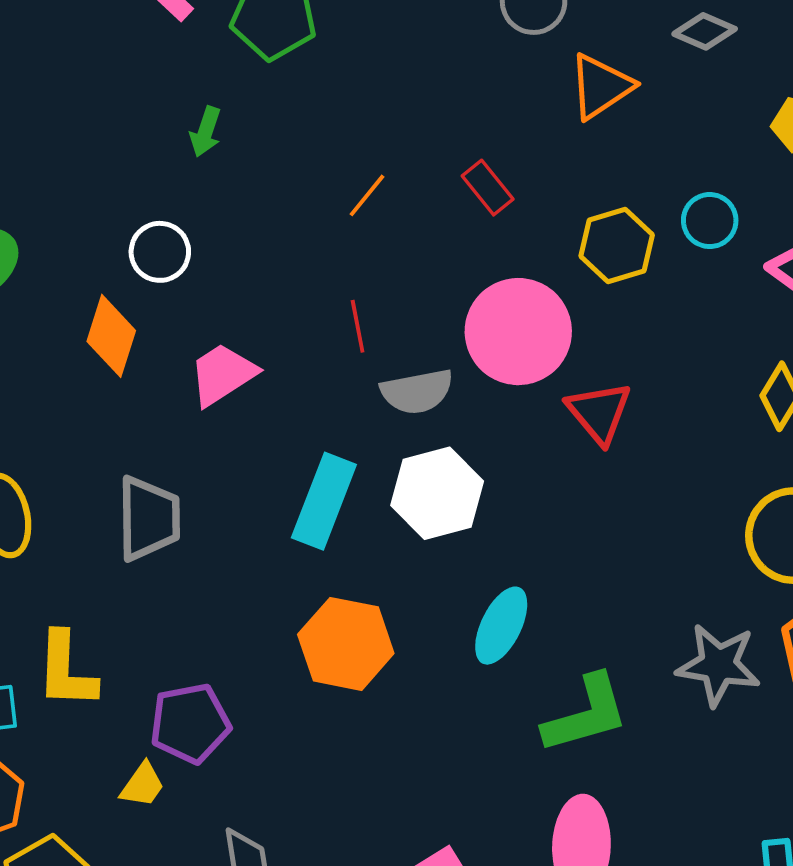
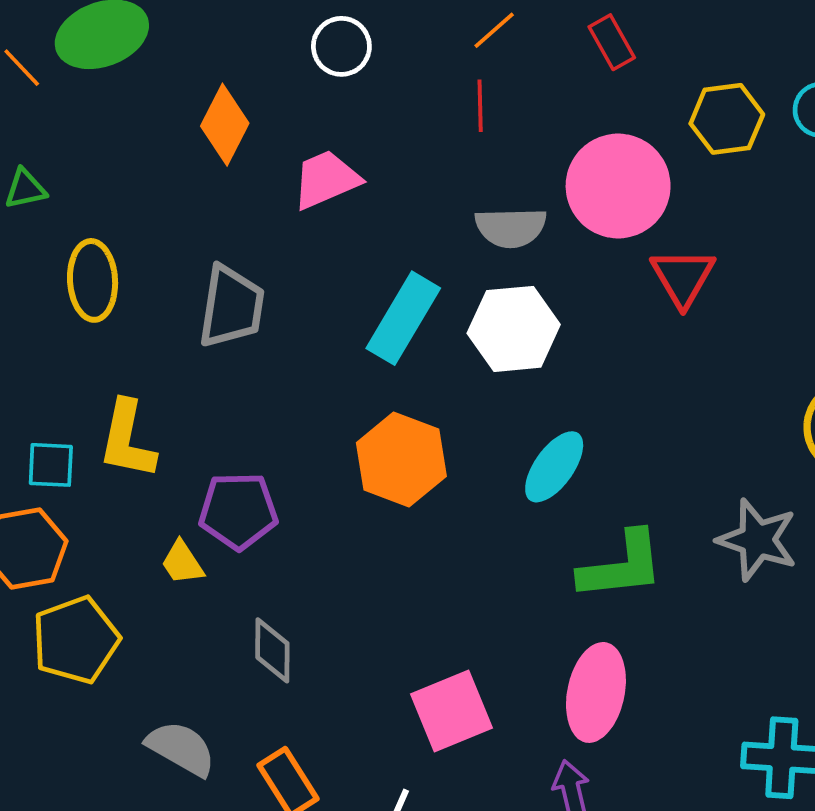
white circle: (160, 252) -> (341, 46), moved
red line: (358, 326) -> (480, 106), moved
yellow trapezoid: (142, 785) -> (182, 563), turned 102

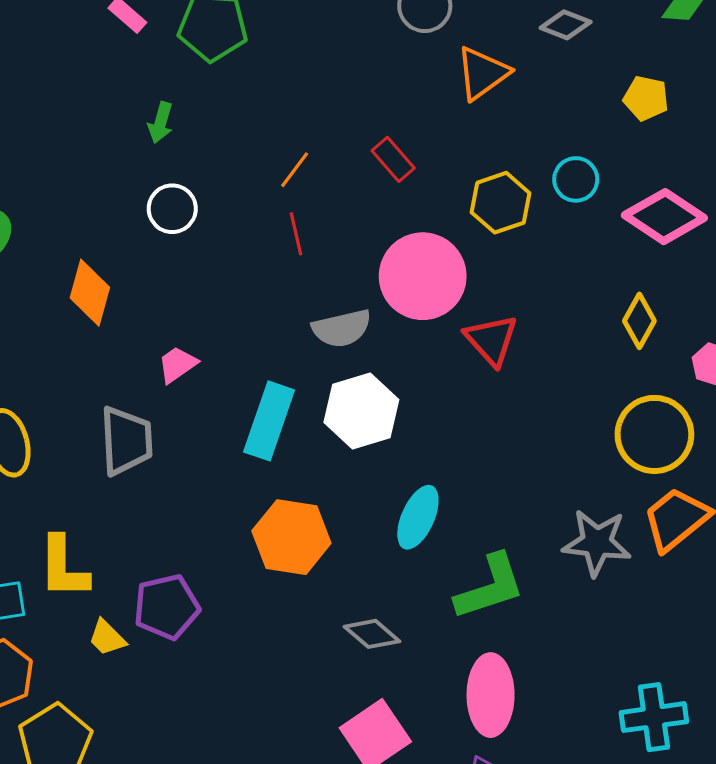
pink trapezoid: (326, 179) -> (177, 365), moved, size x0.7
yellow trapezoid: (182, 563) -> (107, 638), moved
gray diamond: (272, 650) -> (372, 634), moved, turned -38

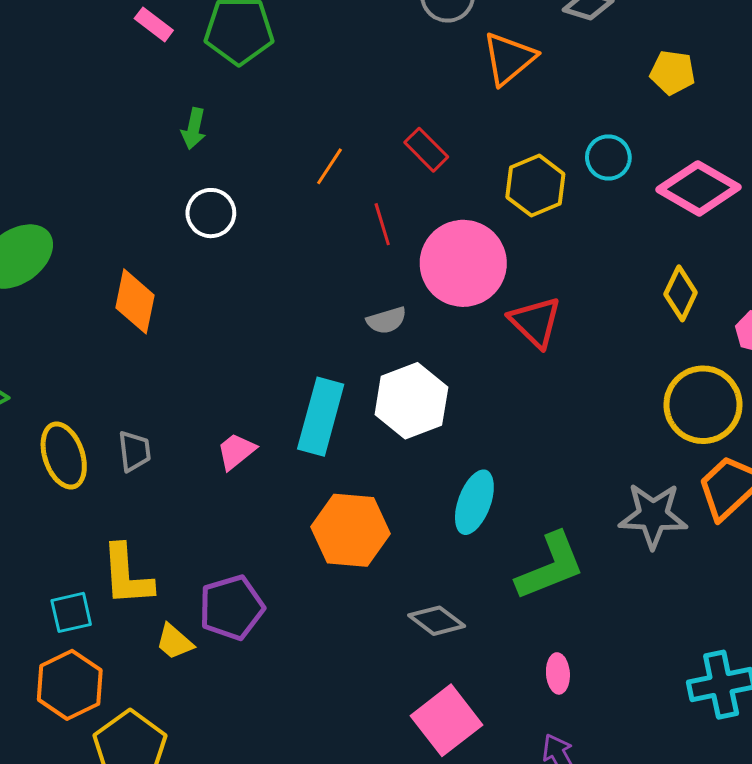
red line: (296, 234) -> (382, 224), moved
gray semicircle: (342, 328) -> (387, 320), size x0.7
pink trapezoid: (177, 365) -> (236, 451), moved
gray trapezoid: (126, 441) -> (134, 451), moved, size x0.6
pink ellipse: (491, 695) -> (558, 673), size x0.5

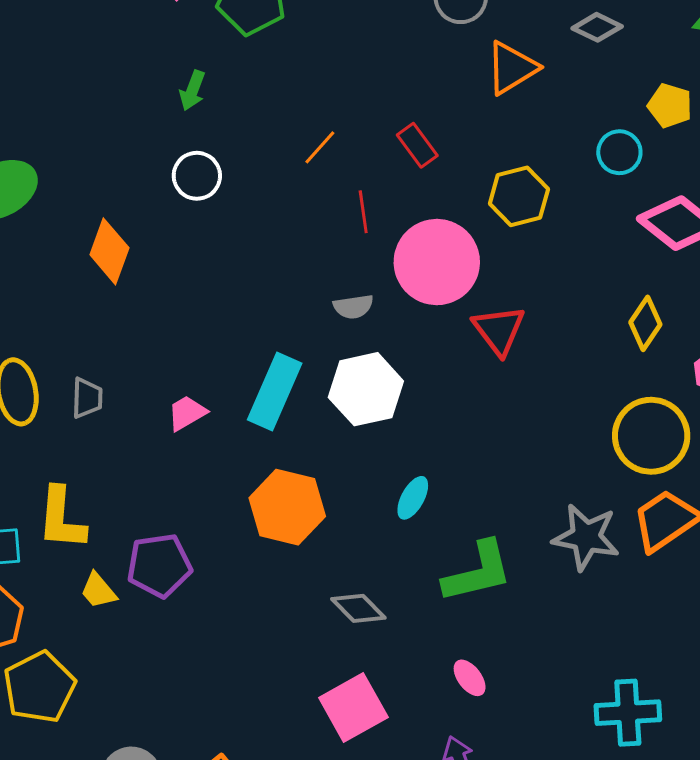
cyan circle: (608, 157) -> (619, 152), moved
cyan ellipse: (474, 502) -> (413, 498), size x0.7
pink ellipse: (558, 673) -> (470, 678), turned -42

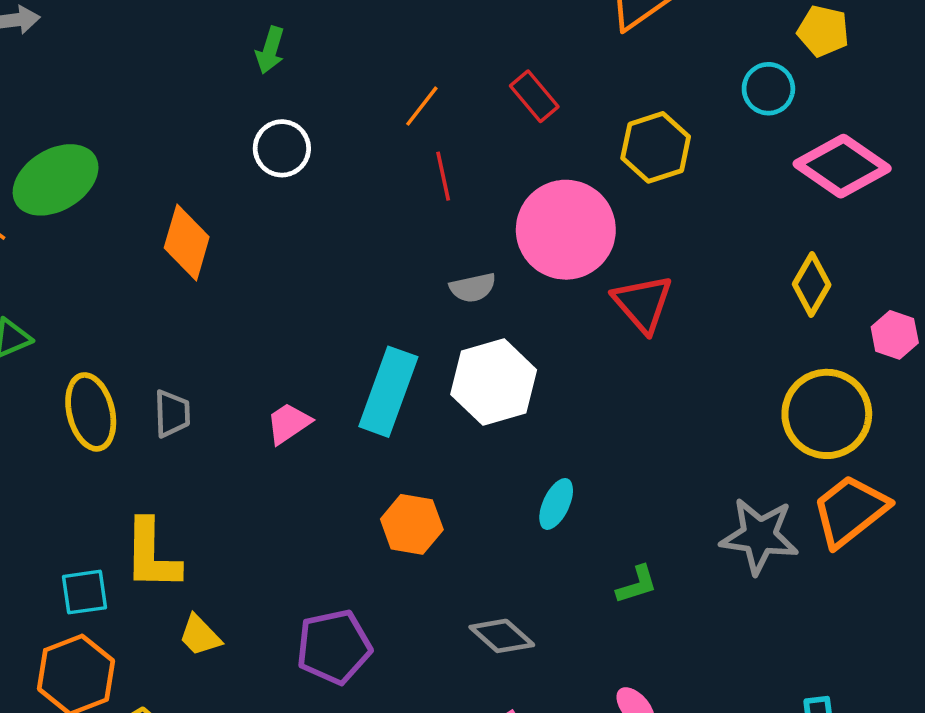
red line: (363, 212) -> (443, 176), moved
orange hexagon: (287, 507) -> (412, 524), size x0.7
purple pentagon: (159, 565) -> (334, 647), moved
green L-shape: (478, 572) -> (637, 585), size x0.5

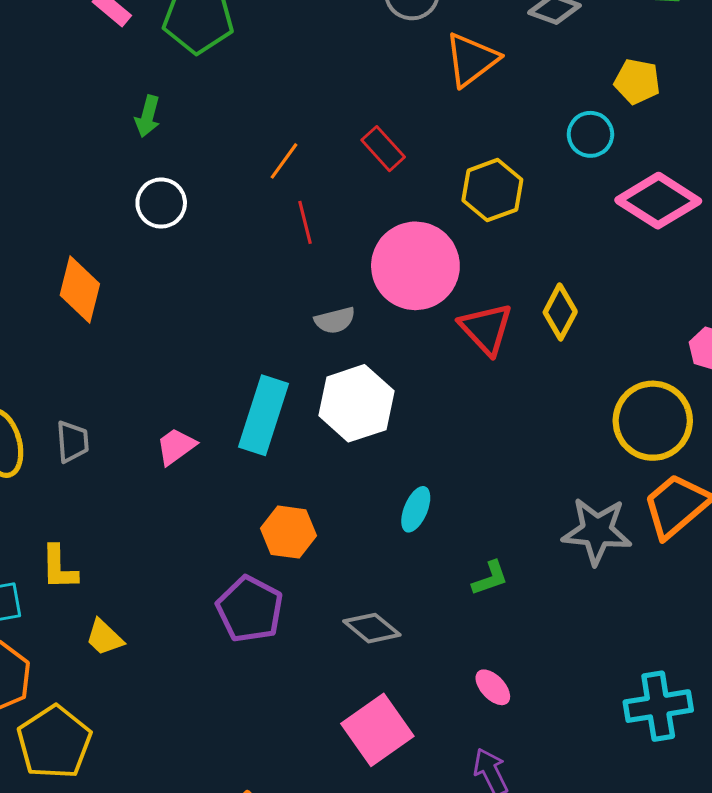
yellow diamond: (812, 284) -> (560, 312), moved
yellow L-shape: (152, 555) -> (59, 567), size x0.7
purple pentagon: (334, 647) -> (250, 609), moved, turned -30

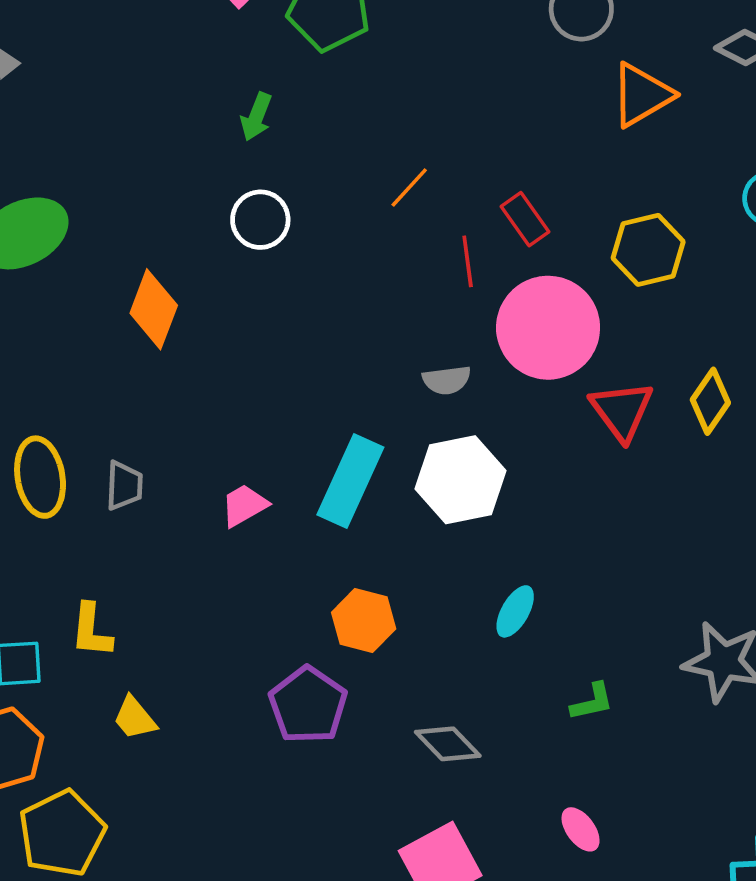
red rectangle: (383, 149) -> (525, 219), moved
red line: (305, 222) -> (468, 261), moved

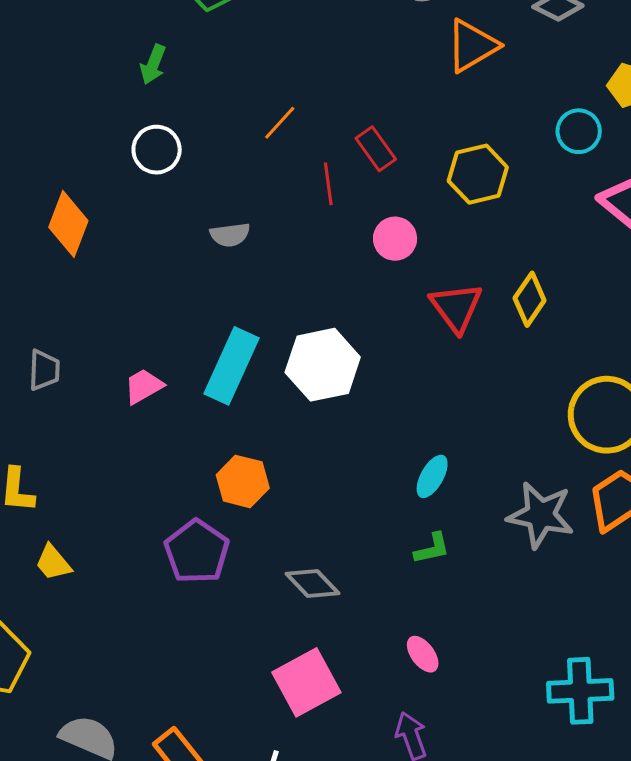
pink circle: (548, 328) -> (395, 239), size x0.5
gray semicircle: (447, 380) -> (230, 235), moved
cyan ellipse: (515, 611) -> (432, 476), moved

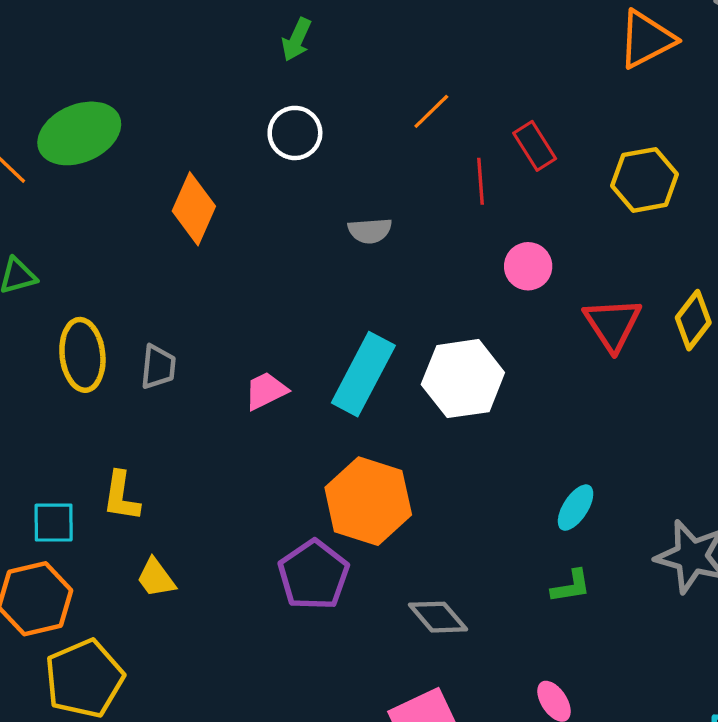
pink circle: (395, 239) -> (528, 266), moved
orange hexagon: (243, 481) -> (368, 501), size x1.5

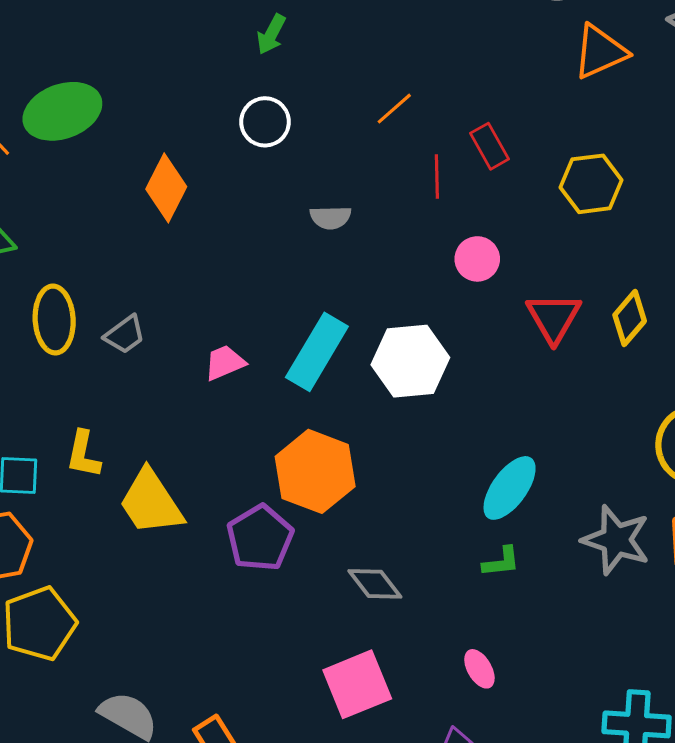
gray trapezoid: (158, 367) -> (125, 335), turned 45
cyan ellipse: (576, 508) -> (510, 488), size x1.5
yellow trapezoid: (156, 578) -> (151, 502), moved, size x1.8

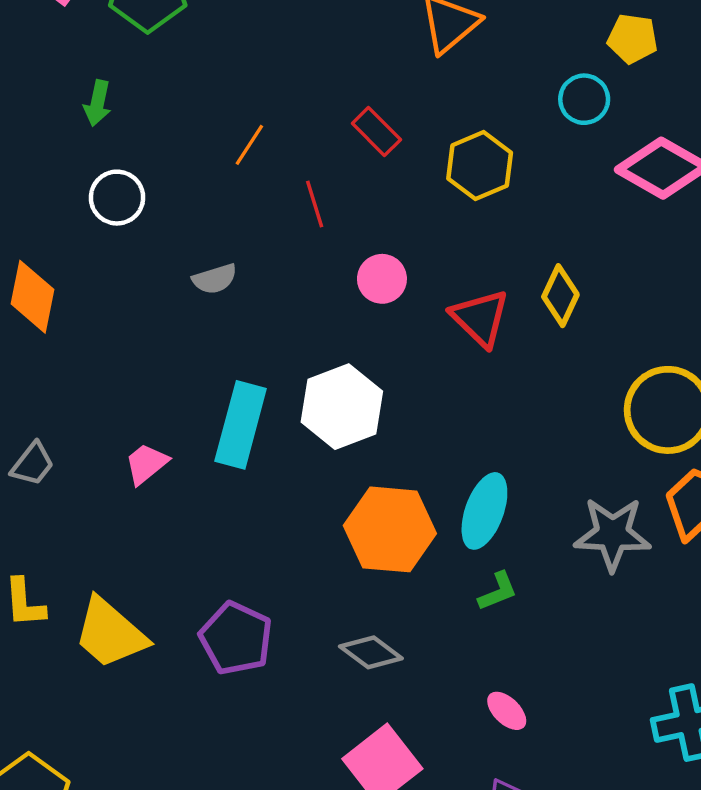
red rectangle: (490, 146) -> (376, 132), moved
orange hexagon: (315, 471) -> (390, 529), moved

